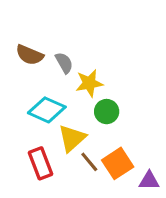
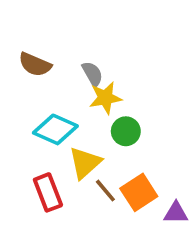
gray semicircle: (64, 63) -> (92, 74), moved

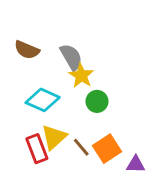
gray semicircle: (92, 74) -> (71, 57), size x1.4
yellow star: (105, 98) -> (81, 76), turned -30
yellow triangle: (85, 163) -> (54, 137), moved

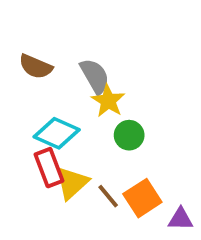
red rectangle: (37, 149) -> (49, 168), moved

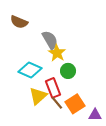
brown semicircle: (36, 67) -> (19, 22), moved
red rectangle: (49, 168) -> (53, 88), moved

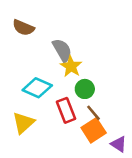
yellow triangle: (38, 96) -> (23, 123), moved
brown line: (57, 103) -> (94, 113), moved
purple triangle: (95, 115) -> (119, 144), turned 32

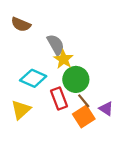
green circle: (85, 89) -> (76, 79), size x1.5
purple triangle: (119, 144) -> (106, 109), moved

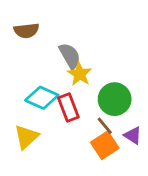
brown semicircle: (21, 24) -> (26, 31), turned -30
green circle: (76, 79) -> (115, 99), moved
red rectangle: (59, 99) -> (68, 108), moved

